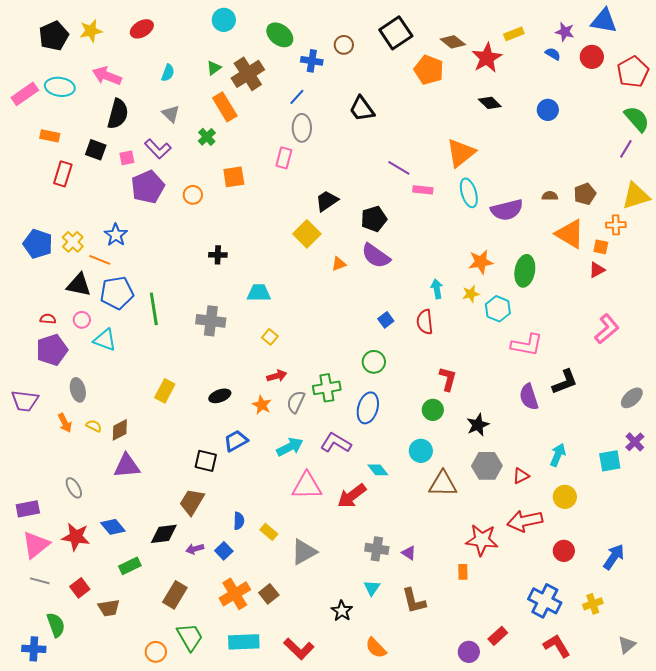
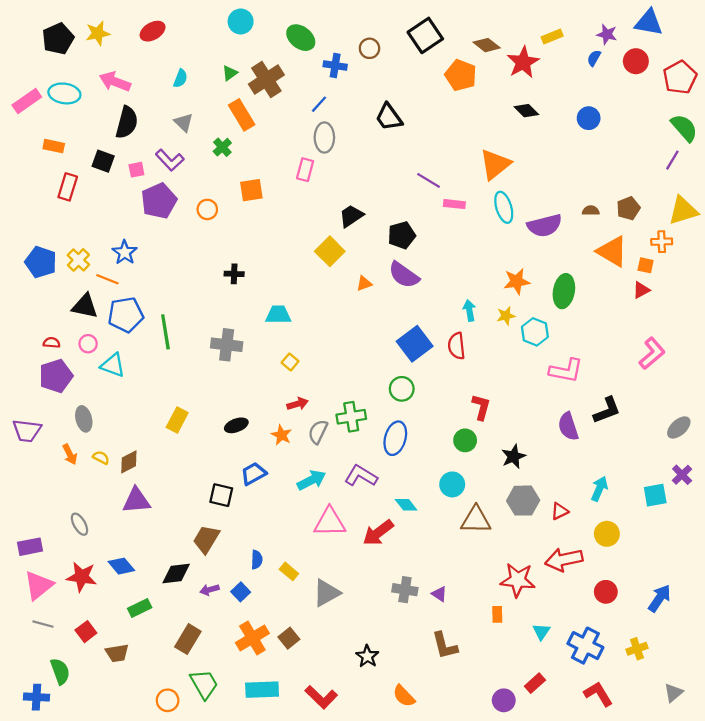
blue semicircle: (553, 54) -> (594, 58), turned -91
blue square: (386, 320) -> (415, 344), size x2.0
cyan triangle: (372, 588) -> (541, 632), moved

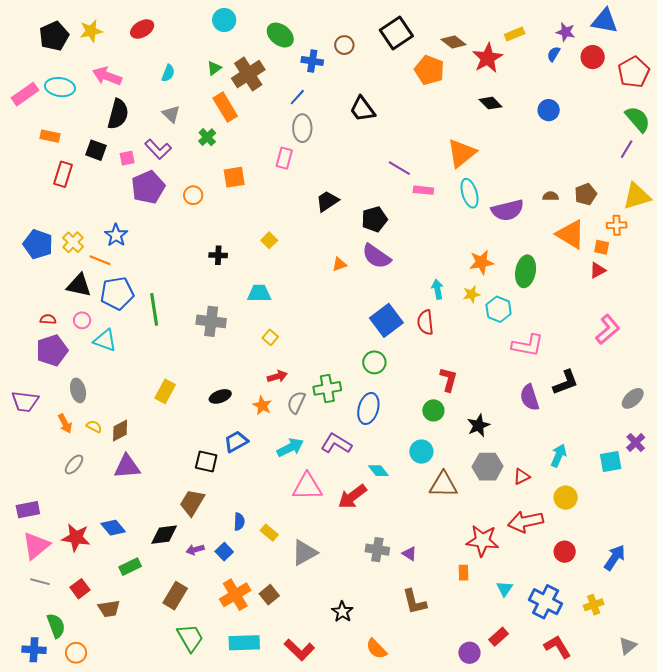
yellow square: (330, 251) -> (269, 240), moved, size x0.6
gray ellipse: (79, 524) -> (74, 465), moved, turned 70
orange circle: (168, 700) -> (76, 653), moved

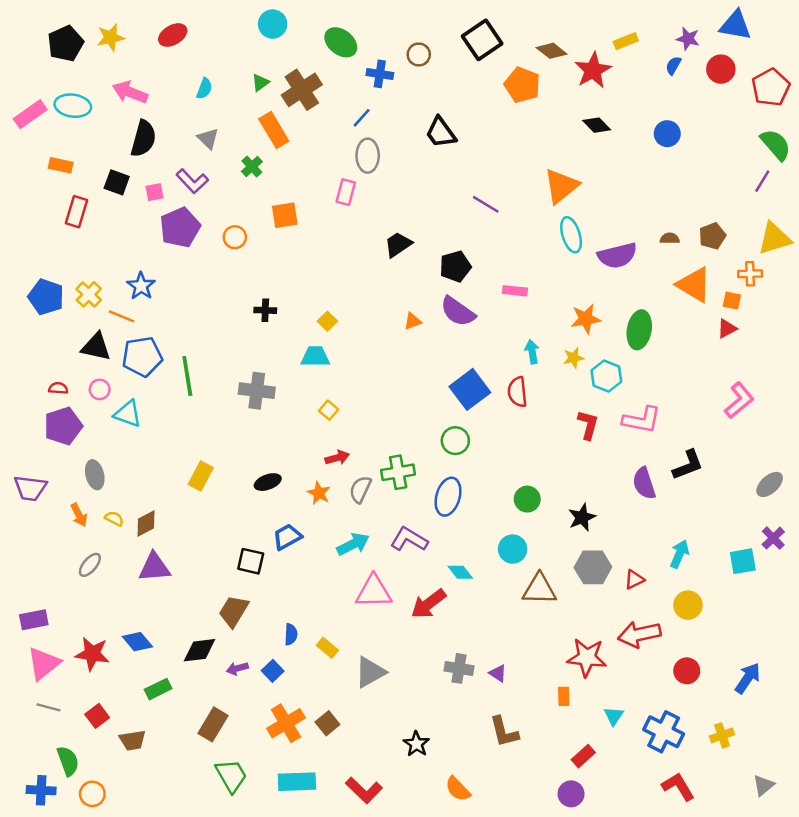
pink rectangle: (423, 190) -> (515, 291), moved
yellow square: (269, 240) -> (327, 321), moved
red L-shape: (448, 379) -> (588, 425), moved
red rectangle: (499, 637) -> (583, 756), moved

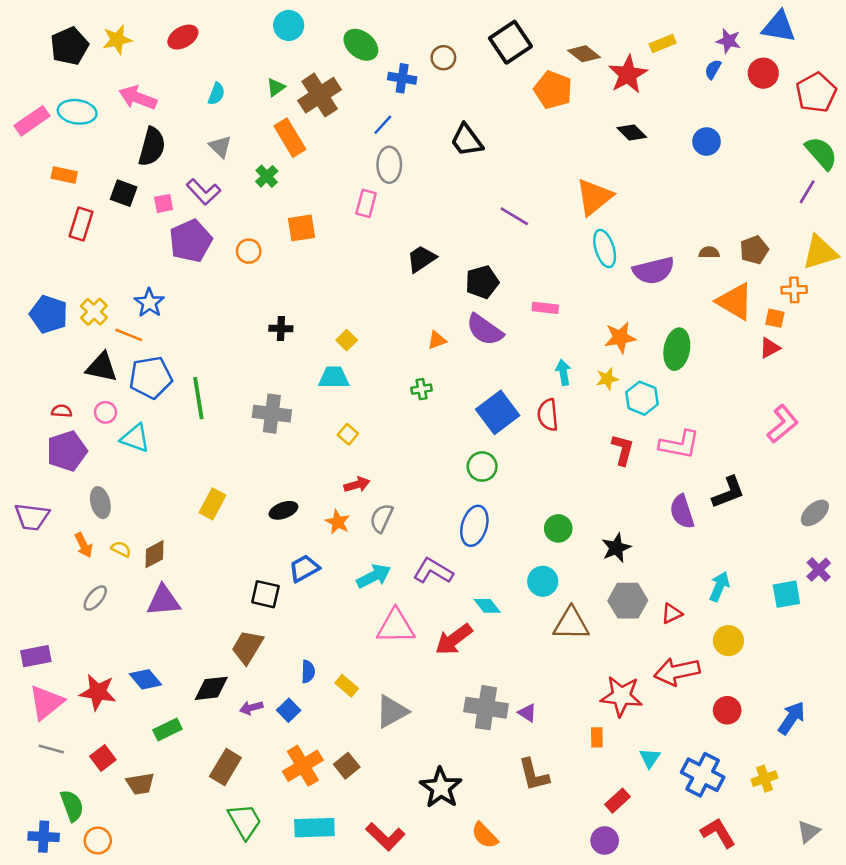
green cross: (398, 472) -> (421, 389), moved, size x0.6
gray cross: (459, 668) -> (486, 708), size x1.4
black star: (416, 744) -> (441, 788), size x1.5

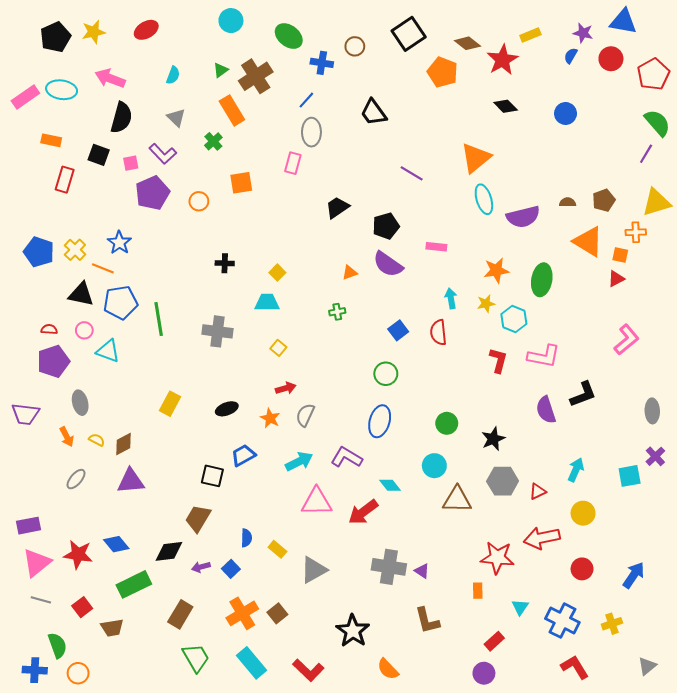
blue square: (498, 412) -> (398, 330), size x0.6
gray ellipse: (815, 513) -> (652, 411), turned -50
green rectangle: (167, 730) -> (134, 584), size x1.5
cyan rectangle: (314, 828) -> (252, 663), turned 52

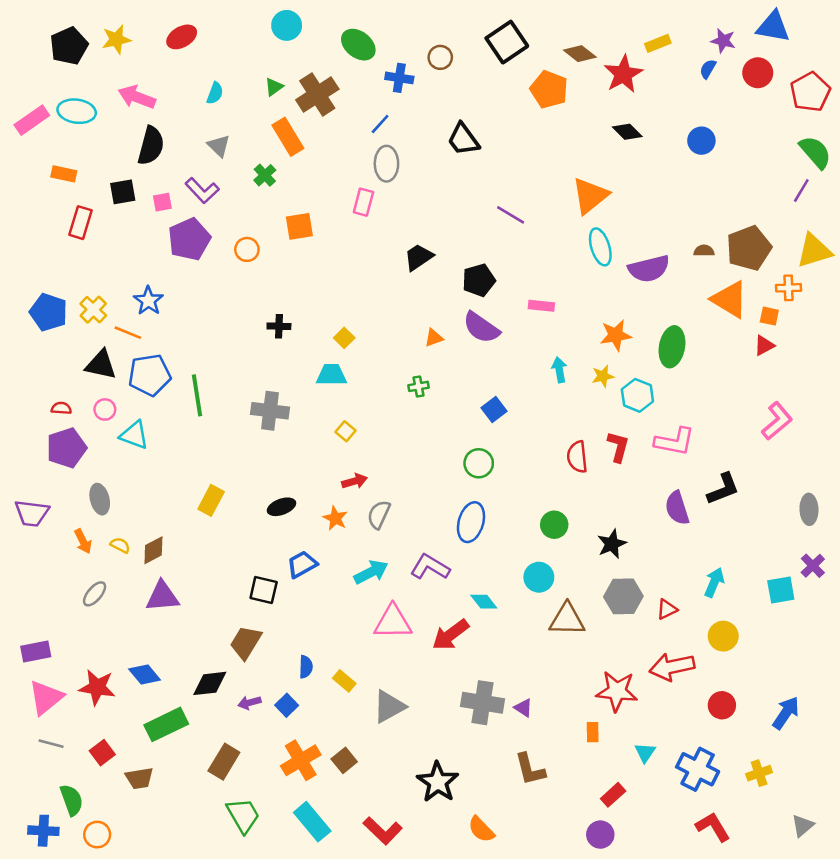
black square: (99, 155) -> (123, 192), turned -30
brown pentagon: (604, 200) -> (749, 248), size x1.6
red semicircle: (438, 332) -> (577, 457), moved

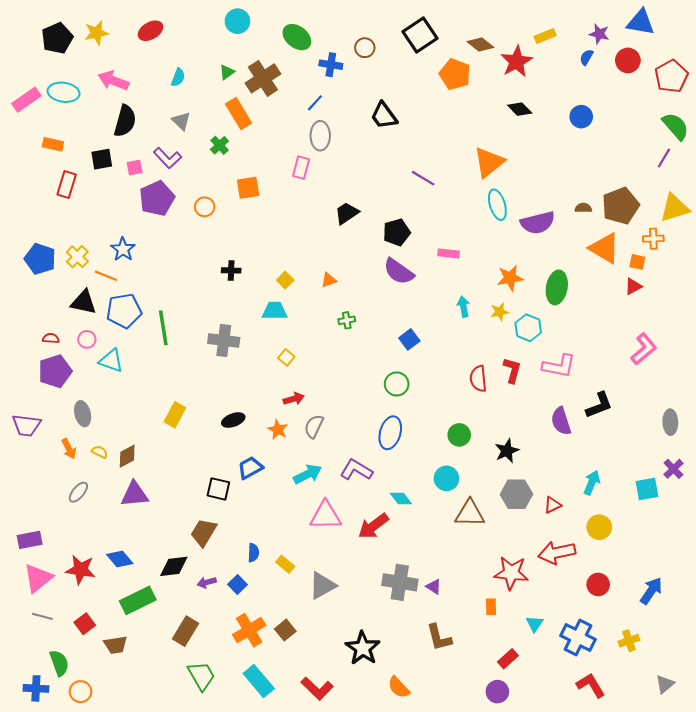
orange triangle: (434, 338) -> (329, 280), moved

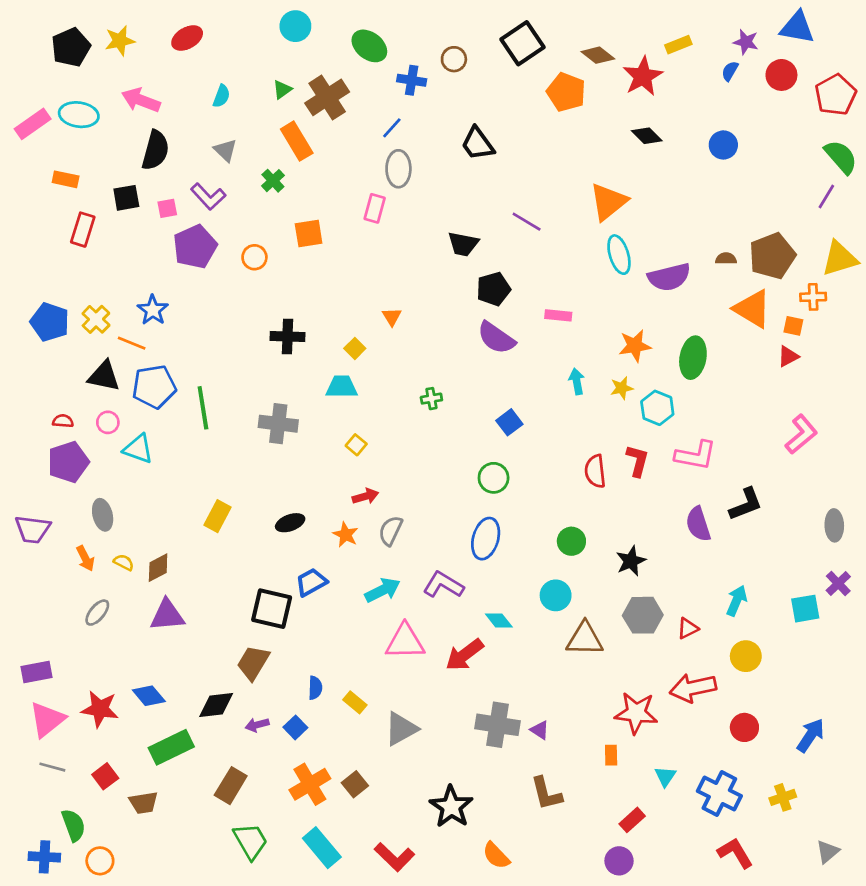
black trapezoid: (347, 213) -> (463, 244), moved, turned -135
black cross: (231, 270) -> (287, 337), size x1.4
orange triangle: (329, 280) -> (392, 317), moved, turned -42
black square: (218, 489) -> (272, 609), size x1.4

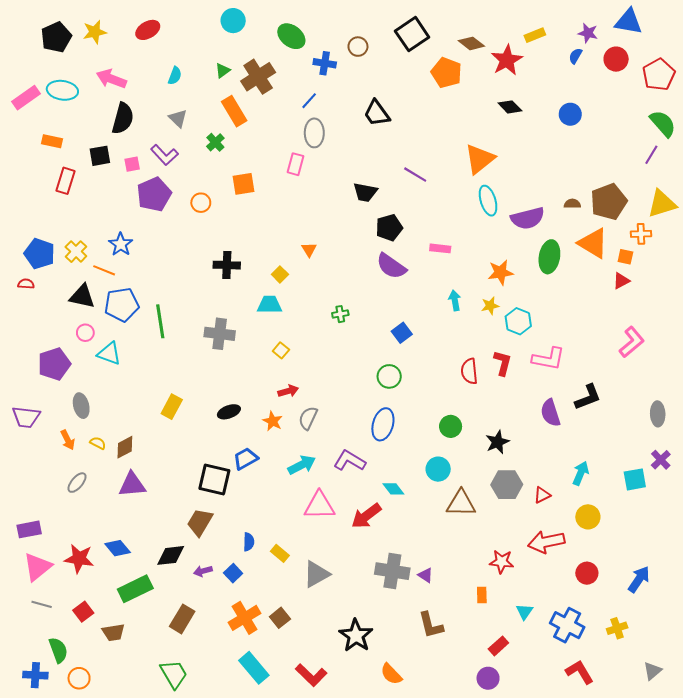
green ellipse: (693, 358) -> (549, 257), moved
red semicircle: (63, 421) -> (26, 284), moved
red star: (636, 713) -> (502, 562), size x0.7
green trapezoid: (250, 841) -> (174, 674), moved

